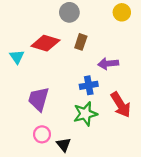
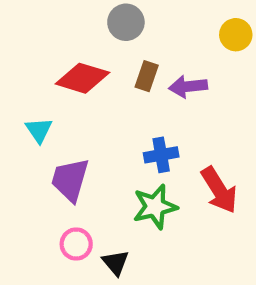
yellow circle: (122, 12) -> (236, 35), moved
cyan triangle: (17, 57) -> (39, 130), moved
purple arrow: (108, 64) -> (188, 87), moved

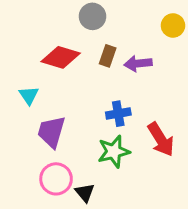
pink circle: (76, 244) -> (56, 179), size x1.4

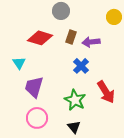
blue cross: (118, 114) -> (81, 66), moved, turned -35
green star: (114, 152) -> (75, 100), turned -30
black triangle: (85, 193) -> (74, 127), moved

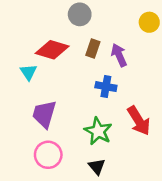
purple arrow: (91, 42) -> (119, 55), turned 72
cyan triangle: (19, 63) -> (29, 72), moved
blue cross: (81, 66) -> (106, 87), turned -35

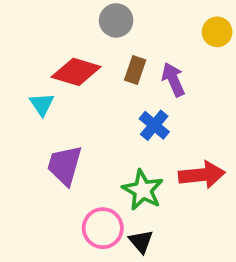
blue cross: (106, 87) -> (154, 125), turned 30
red arrow: (139, 121) -> (202, 175), turned -64
pink circle: (48, 155) -> (103, 228), moved

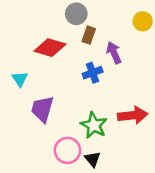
brown rectangle: (135, 70) -> (89, 35), moved
cyan triangle: (42, 104) -> (20, 79), moved
blue cross: (154, 125) -> (93, 73), moved, turned 30

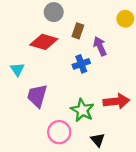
gray circle: (76, 14) -> (54, 12), moved
black triangle: (93, 159) -> (98, 140), moved

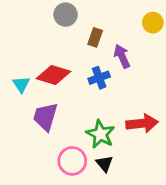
red diamond: (44, 42) -> (53, 75), moved
black triangle: (98, 140) -> (104, 164), moved

